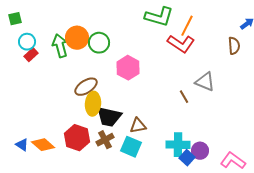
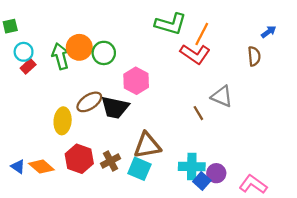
yellow ellipse: (93, 104) -> (63, 121), moved
black trapezoid: (109, 117) -> (115, 107), moved
brown triangle: (138, 126) -> (147, 145), size x1.5

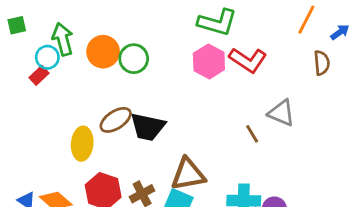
orange line: (202, 34) -> (306, 20), moved
cyan circle: (24, 52) -> (47, 57), moved
green arrow: (60, 56) -> (63, 39), moved
pink hexagon: (136, 81) -> (209, 61), moved

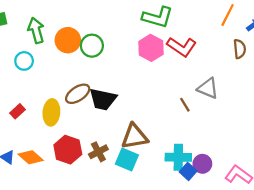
cyan circle: (47, 57) -> (24, 61), moved
red rectangle: (39, 75) -> (17, 111), moved

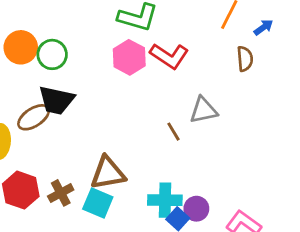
gray triangle: (208, 88) -> (203, 110), turned -35
black trapezoid: (103, 99) -> (56, 100), moved

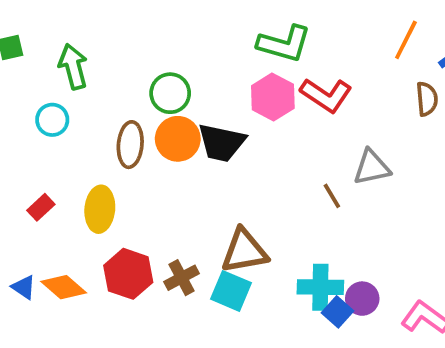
orange circle: (21, 47) -> (178, 139), moved
black trapezoid: (56, 100) -> (221, 143), moved
brown ellipse: (34, 117) -> (130, 145), moved, turned -52

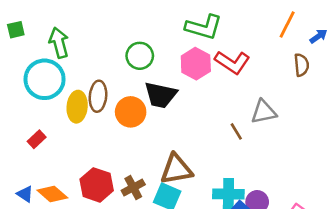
green circle: (170, 93) -> (140, 56), moved
cyan circle: (52, 120) -> (45, 79), size x1.8
orange circle: (178, 139) -> (131, 112), moved
yellow ellipse: (100, 209) -> (77, 107), moved

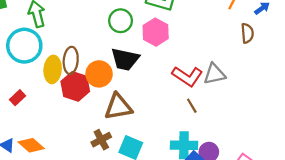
green circle: (140, 56) -> (121, 21), moved
red L-shape: (232, 62) -> (187, 76), moved
brown line: (236, 131) -> (192, 106), moved
brown triangle: (176, 169) -> (118, 107), moved
red hexagon: (97, 185) -> (75, 86), moved

